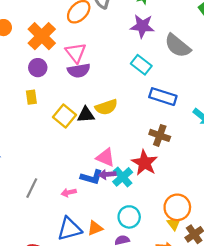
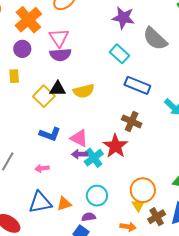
black triangle: (86, 115) -> (58, 89), moved
blue L-shape: (92, 177) -> (50, 134), moved

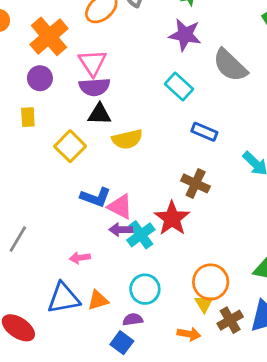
blue rectangle: (137, 85) -> (204, 132), size x0.7
black triangle: (58, 89) -> (99, 114), moved
blue L-shape: (50, 134) -> (96, 197), moved
pink arrow: (42, 168) -> (80, 258), moved

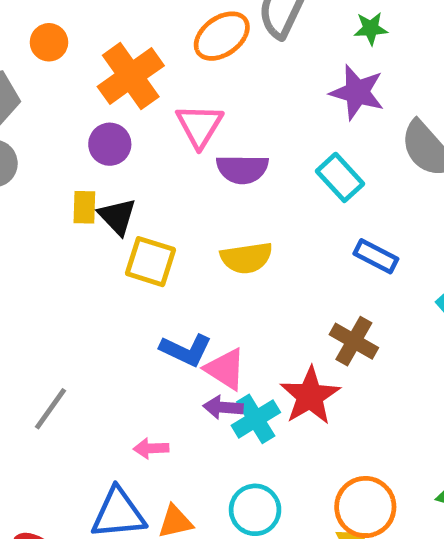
purple semicircle: (95, 87) -> (242, 169), moved
black triangle: (99, 114) -> (117, 216), moved, turned 40
yellow square: (70, 146) -> (150, 262), turned -32

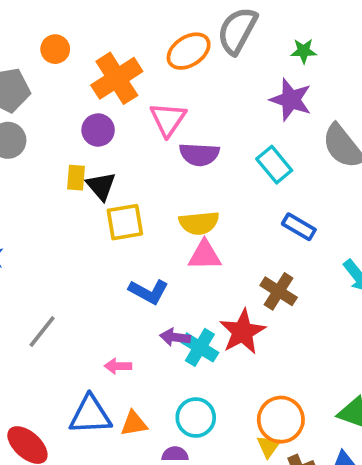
yellow square: (150, 262) -> (125, 222), turned -30
pink triangle: (225, 369) -> (205, 255), moved, turned -36
cyan cross: (256, 419) -> (200, 347), turned -30

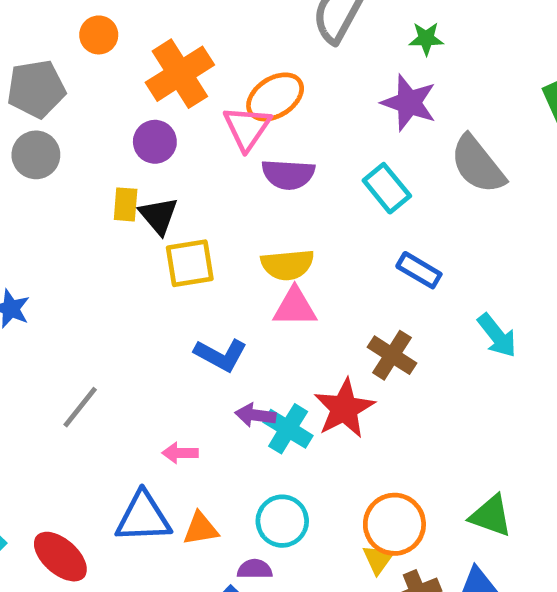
orange ellipse: (189, 51) -> (275, 97), moved

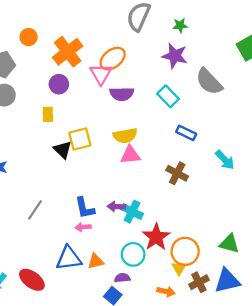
black triangle: (159, 216) -> (63, 150), moved
blue L-shape: (221, 355) -> (85, 208), moved, turned 55
red star: (344, 408) -> (156, 237), moved

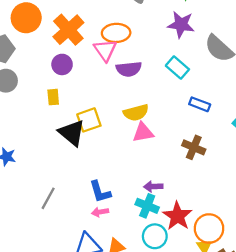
orange circle: (29, 37) -> (26, 18), size x1.6
orange ellipse: (113, 59) -> (116, 33), turned 40
black triangle: (63, 150) -> (72, 133), size x1.4
purple arrow: (116, 207) -> (153, 186), moved
cyan cross: (132, 212) -> (147, 206), moved

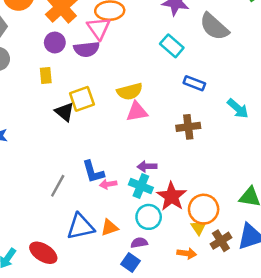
purple semicircle: (129, 69) -> (86, 49), moved
black triangle: (72, 133) -> (65, 112), size x0.7
brown cross: (194, 147) -> (188, 127), turned -30
gray line: (48, 198) -> (58, 186), moved
pink arrow: (100, 212) -> (108, 184), moved

